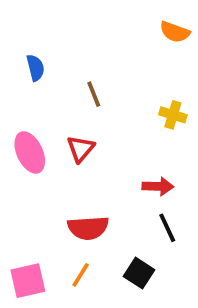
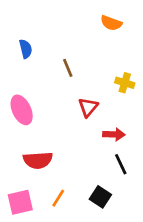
orange semicircle: (175, 32) -> (111, 23), moved
red triangle: (81, 149) -> (88, 107), moved
red semicircle: (88, 228) -> (38, 160), moved

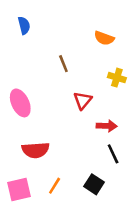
orange semicircle: (111, 23) -> (104, 38), moved
blue semicircle: (26, 49) -> (24, 25), moved

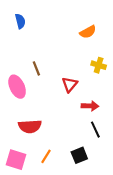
orange semicircle: (104, 38) -> (88, 32), turned -49
brown line: (63, 64) -> (36, 68), moved
black square: (94, 184) -> (79, 155), turned 35
pink square: (19, 189) -> (16, 160), turned 30

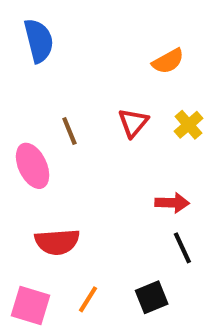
blue semicircle: (20, 21) -> (39, 41), size x1.5
yellow cross: (99, 65) -> (189, 125), turned 32
red triangle: (70, 84) -> (133, 123), moved

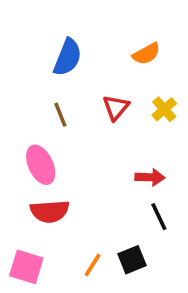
blue semicircle: (39, 41) -> (68, 57), moved, turned 36
pink ellipse: (33, 166) -> (41, 165), moved
orange line: (88, 299) -> (93, 265), moved

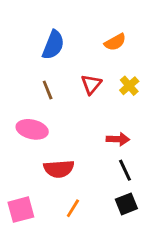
pink ellipse: (41, 165) -> (32, 129), turned -52
red semicircle: (50, 211) -> (59, 169), moved
black square: (132, 260) -> (126, 204), moved
pink square: (26, 267) -> (21, 210), turned -32

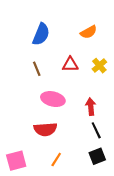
red triangle: (91, 84) -> (70, 64), turned 49
pink ellipse: (32, 129) -> (53, 99), moved
red arrow: (118, 139) -> (91, 107), turned -98

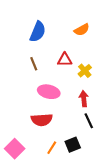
yellow cross: (99, 66) -> (85, 71), moved
black square: (97, 156) -> (73, 145), moved
pink square: (16, 161) -> (15, 149), turned -30

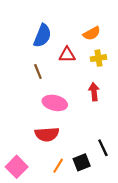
red triangle: (65, 60) -> (67, 55), moved
yellow cross: (85, 71) -> (98, 58), moved, turned 32
red arrow: (84, 99) -> (94, 92), moved
black line: (89, 121) -> (103, 148), moved

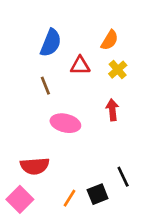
orange semicircle: (92, 33) -> (110, 40), turned -30
yellow cross: (98, 58) -> (118, 70), turned -32
red semicircle: (47, 134) -> (35, 166), moved

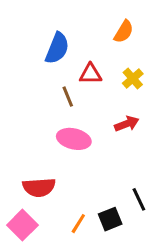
orange semicircle: (110, 40) -> (124, 32), moved
brown line: (45, 86) -> (68, 97), moved
red arrow: (112, 110) -> (127, 124), turned 75

